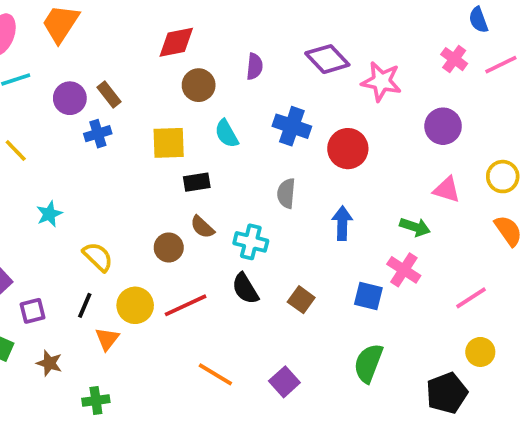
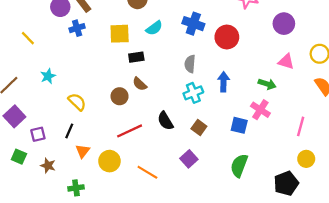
cyan semicircle: (227, 134) -> (154, 28), turned -96
cyan cross: (251, 242) -> (193, 93), moved, turned -36
pink line: (471, 298) -> (301, 126), turned -42
yellow circle: (135, 305) -> (109, 161), moved
purple square: (284, 382) -> (189, 159), moved

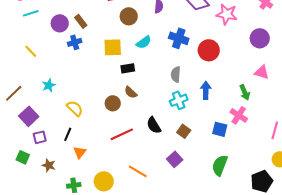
green arrow: (267, 84) -> (245, 92), turned 49
purple square: (14, 116) -> (29, 116), moved
yellow circle: (109, 161) -> (104, 181), moved

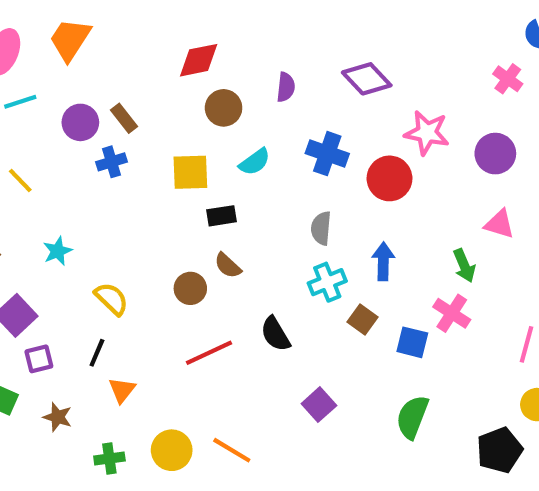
pink star: (227, 14) -> (427, 133), moved
brown square: (184, 131) -> (363, 320), moved
orange line: (138, 171) -> (232, 450), moved

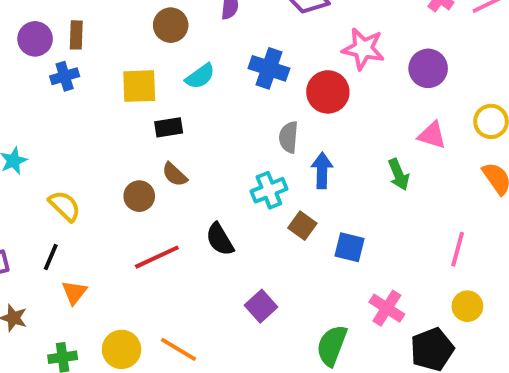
brown rectangle: (124, 118) -> (76, 35), turned 40
gray semicircle: (321, 228) -> (289, 137), moved
pink cross: (452, 313) -> (387, 308), moved
green semicircle: (412, 417) -> (332, 345), moved

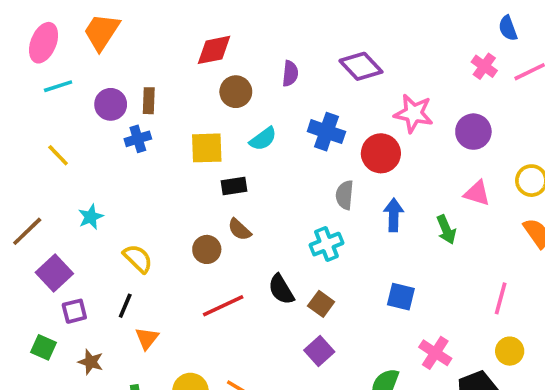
blue arrow: (322, 171) -> (394, 215), moved
brown square: (302, 226) -> (321, 304), moved

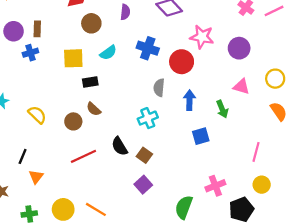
yellow semicircle: (138, 259) -> (37, 115), moved
blue square: (401, 297) -> (201, 136), moved, turned -30
pink cross: (435, 353) -> (215, 186), turned 36

